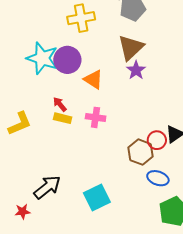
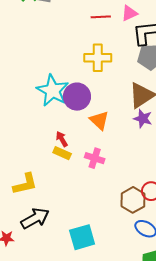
purple star: (136, 70) -> (143, 119), turned -30
yellow L-shape: (20, 124) -> (25, 184), moved

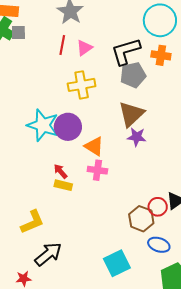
pink triangle: (129, 13) -> (84, 48), moved
red line: (101, 17) -> (62, 45), moved, turned -66
pink cross: (95, 158) -> (97, 170), moved
cyan square: (82, 237) -> (117, 263), moved

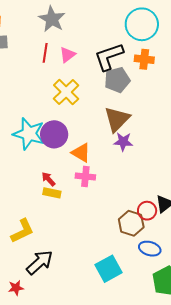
yellow cross: (82, 85) -> (66, 92), turned -32

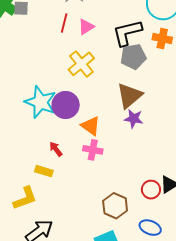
yellow rectangle: (52, 193) -> (44, 171), moved
brown hexagon: (131, 223) -> (115, 206), moved

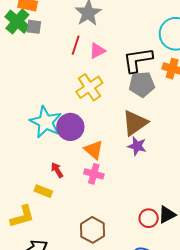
brown hexagon: (115, 206) -> (93, 230), moved

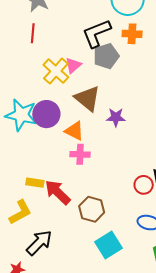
pink triangle: (97, 51) -> (73, 65), moved
brown triangle: (135, 123) -> (88, 99), moved, turned -32
red arrow: (57, 170) -> (58, 192), moved, size x1.8

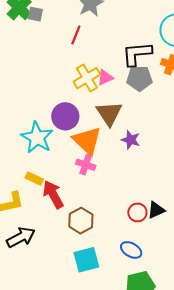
cyan star: (21, 115) -> (37, 138), moved
orange triangle: (74, 131) -> (87, 141), size x1.5

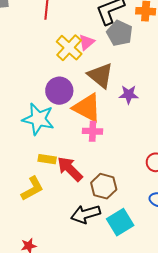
gray pentagon: (139, 78) -> (120, 33), turned -30
black arrow: (21, 237) -> (86, 214), moved, turned -152

